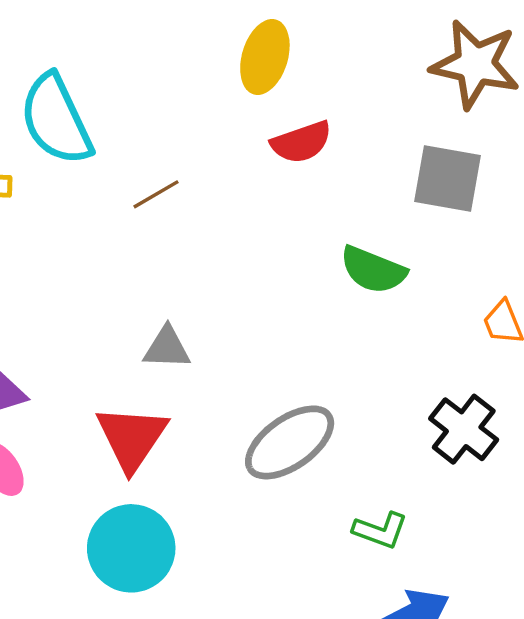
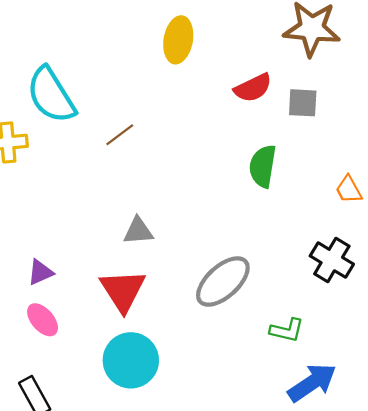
red semicircle: (301, 142) -> (253, 88), moved
gray square: (447, 178) -> (303, 103), size x0.7
green semicircle: (373, 270) -> (263, 166), turned 84

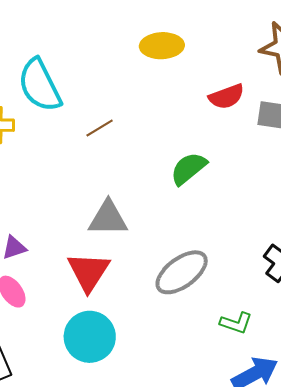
yellow ellipse: (178, 40) -> (162, 46), turned 72
green semicircle: (263, 166) -> (188, 168), moved, turned 36
gray triangle: (138, 231) -> (108, 218), size x1.4

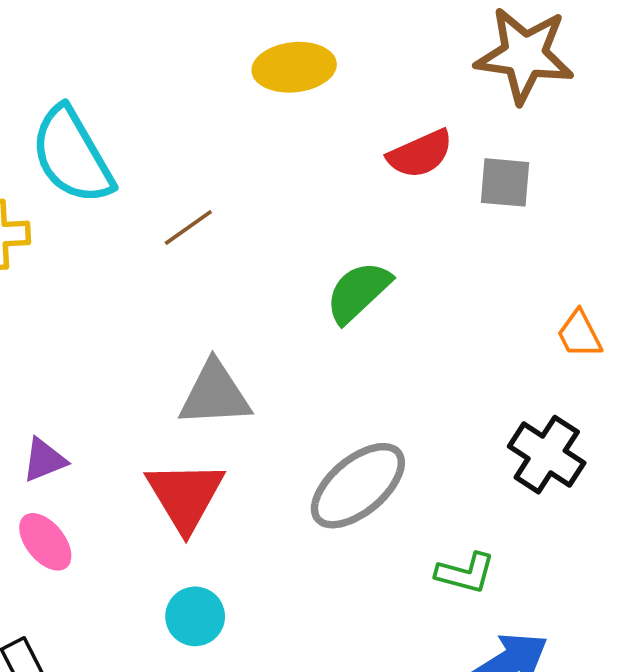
cyan circle: (90, 337) -> (195, 616), size x0.6

